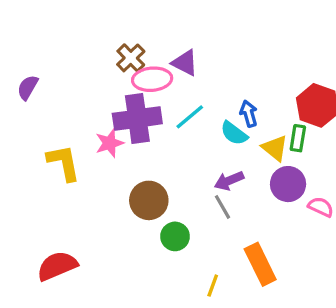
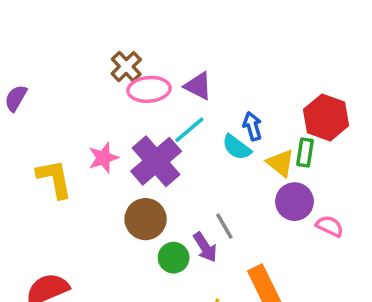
purple triangle: (185, 63) -> (198, 86), moved
purple cross: (137, 119) -> (156, 161), moved, turned -33
purple arrow: (229, 181) -> (205, 247), moved, turned -100

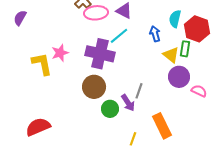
cyan semicircle: (237, 147) -> (175, 19), moved, turned 66
pink star: (103, 158) -> (60, 53), moved
purple cross: (156, 161) -> (100, 54), turned -36
gray line: (224, 226) -> (139, 91), turned 49

